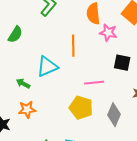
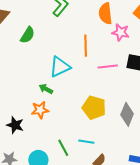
green arrow: (23, 83) -> (46, 89), moved
pink line: (94, 83) -> (108, 66), moved

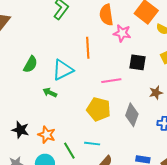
green semicircle: (28, 35) -> (30, 64), moved
pink line: (108, 66) -> (111, 81), moved
orange star: (40, 110) -> (47, 135), moved, turned 30

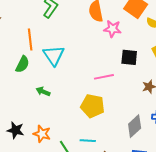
orange line: (88, 48) -> (30, 39), moved
cyan triangle: (63, 70) -> (54, 55), moved, turned -35
gray diamond: (132, 115) -> (135, 126), moved, turned 30

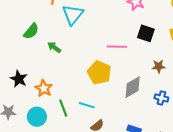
green semicircle: (22, 64) -> (31, 31), moved
gray diamond: (135, 126) -> (133, 87), moved

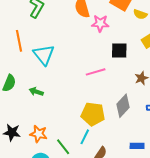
yellow pentagon: (99, 73) -> (93, 114), moved
cyan line: (87, 105) -> (85, 137), turned -63

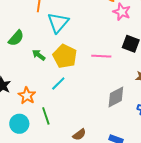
yellow pentagon: (93, 114) -> (65, 56), moved
cyan line: (85, 137) -> (58, 84), moved

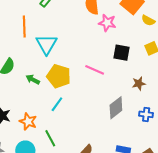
pink line: (101, 56) -> (95, 70), turned 30

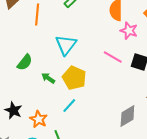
orange line: (24, 27) -> (37, 14), moved
pink line: (95, 70) -> (113, 57), moved

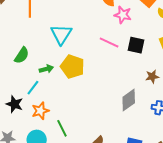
green arrow: (48, 78) -> (46, 69), turned 136
cyan line: (69, 106) -> (33, 88), moved
orange star: (39, 119) -> (40, 111), turned 30

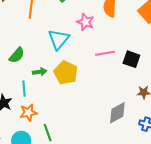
pink star: (123, 15) -> (85, 22), moved
pink line: (109, 42) -> (105, 53), turned -42
cyan line: (33, 88) -> (24, 89), turned -49

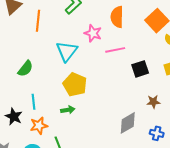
pink line: (105, 53) -> (115, 50), moved
black square: (131, 59) -> (140, 69), turned -36
green arrow: (40, 72) -> (68, 110), moved

